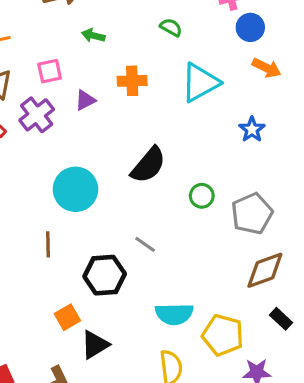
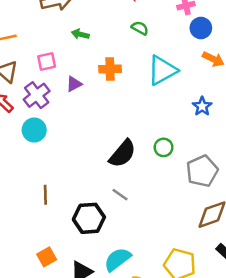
black semicircle: (148, 165) -> (122, 154), moved
cyan circle: (75, 189) -> (34, 130), moved, size x0.7
green circle: (202, 196) -> (164, 147), moved
cyan semicircle: (174, 314) -> (118, 259), moved, turned 144
orange square: (67, 317) -> (47, 257), moved

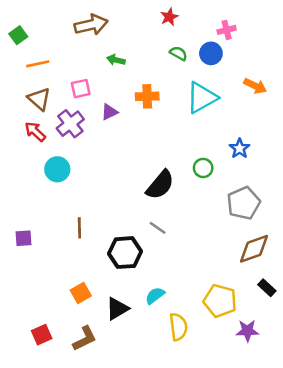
blue circle: (201, 28) -> (211, 53), moved
blue star: (202, 106) -> (240, 148), moved
cyan circle: (34, 130) -> (57, 169), moved
green circle: (164, 147) -> (203, 168), moved
cyan semicircle: (118, 259) -> (155, 296), size x0.7

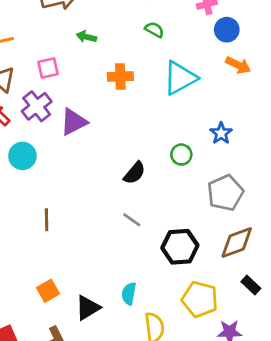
blue circle: (211, 53) -> (227, 30), moved
purple triangle: (109, 112) -> (74, 122), moved, size x1.5
black semicircle: (160, 185) -> (135, 173), size x0.7
black hexagon: (125, 253) -> (180, 247), moved
cyan semicircle: (155, 296) -> (129, 294), turned -42

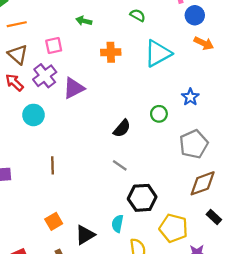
black hexagon: (180, 247) -> (142, 198), moved

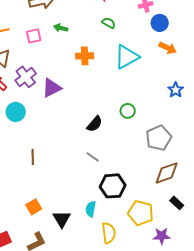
pink square: (54, 46) -> (34, 36), moved
blue star: (190, 97) -> (176, 90), moved
black triangle: (85, 235) -> (62, 219), turned -30

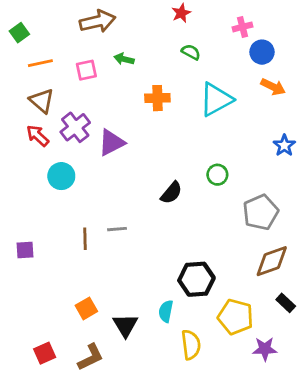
gray line: (93, 157) -> (117, 229), moved, turned -40

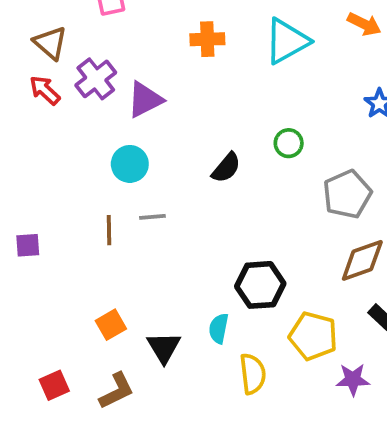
cyan circle: (61, 176) -> (130, 164), moved

